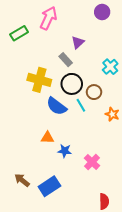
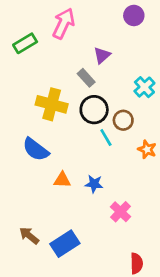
blue semicircle: (57, 106) -> (36, 149), moved
blue star: (65, 151) -> (94, 184), moved

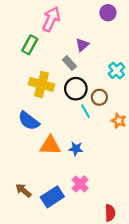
green rectangle: (25, 43) -> (30, 45), moved, turned -30
orange triangle: (62, 180) -> (50, 145), size x1.5
pink cross: (121, 212) -> (80, 184), moved

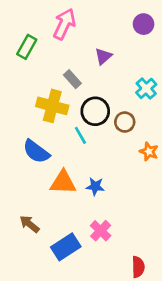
purple circle: (108, 13) -> (144, 24), moved
green rectangle: (30, 45) -> (27, 47), moved
gray rectangle: (69, 63) -> (72, 79), moved
cyan line: (85, 111) -> (80, 135), moved
brown arrow: (23, 190) -> (29, 224), moved

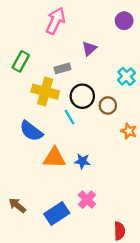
green rectangle: (27, 47) -> (21, 61), moved
gray rectangle: (72, 79) -> (63, 68), turned -63
brown arrow: (29, 224) -> (17, 205), moved

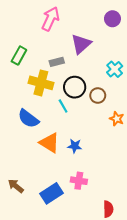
purple triangle: (89, 49) -> (81, 44), size x1.5
orange triangle: (54, 158) -> (49, 143), turned 30
pink cross: (87, 200) -> (79, 181), turned -35

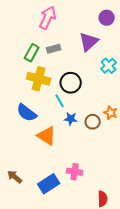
purple triangle: (81, 44) -> (89, 42), moved
green rectangle: (19, 56) -> (32, 53), moved
gray rectangle: (57, 62) -> (54, 49), moved
brown circle: (98, 96) -> (93, 122), moved
blue star: (75, 146) -> (71, 119), moved

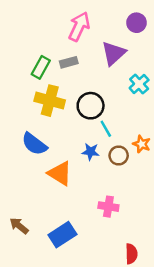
pink arrow: (48, 18) -> (79, 27), moved
cyan line: (60, 101) -> (106, 129), moved
pink cross: (75, 172) -> (108, 207), moved

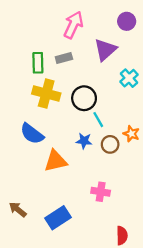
green rectangle: (41, 67) -> (38, 63), turned -30
orange triangle: (60, 173) -> (56, 161), turned -45

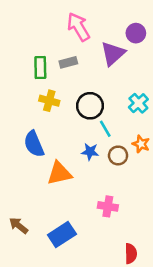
purple circle: (127, 21) -> (136, 33), moved
pink arrow: (73, 25) -> (79, 27), turned -56
cyan cross: (129, 78) -> (138, 103), moved
yellow cross: (46, 93) -> (49, 101), size x0.7
blue semicircle: (32, 134) -> (34, 144), turned 30

